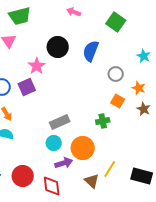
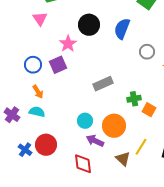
orange square: (118, 101) -> (149, 110), moved
gray rectangle: (60, 122) -> (103, 84), moved
purple arrow: (64, 163) -> (95, 141), turned -138
red circle: (23, 176) -> (46, 145), moved

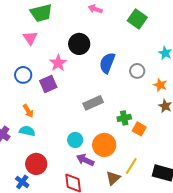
blue semicircle: (122, 29) -> (107, 63), moved
blue circle: (33, 65) -> (23, 75), moved
blue cross: (25, 150) -> (22, 182), moved
brown triangle: (123, 159) -> (113, 178), turned 35

